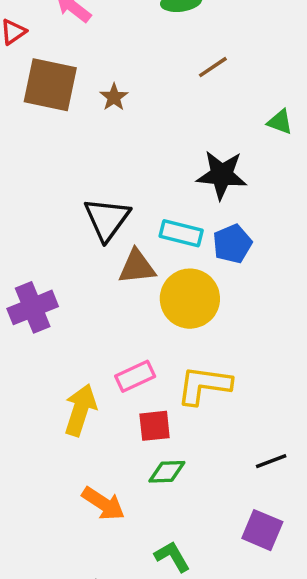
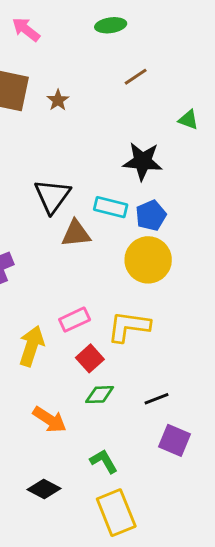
yellow circle: (190, 299) -> (148, 260), moved
red square: (155, 426) -> (90, 358), turned -36
black line: (271, 461) -> (156, 399), moved

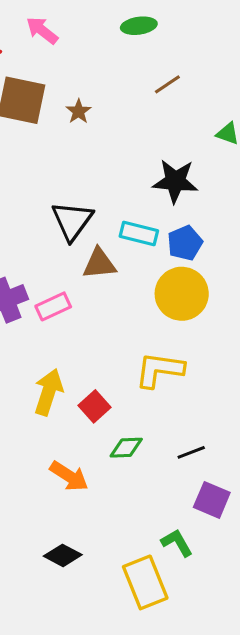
pink rectangle: (75, 320) -> (53, 306), moved
red square: (90, 358) -> (94, 406), moved
green L-shape: (104, 461) -> (177, 543), moved

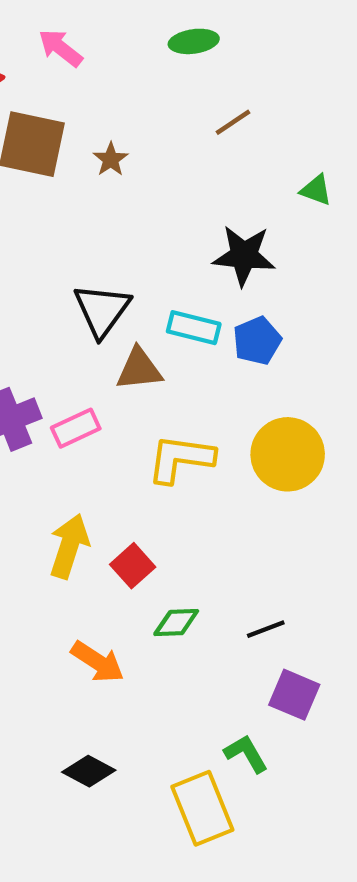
yellow circle: (182, 294) -> (288, 454), moved
yellow L-shape: (159, 370) -> (181, 459), moved

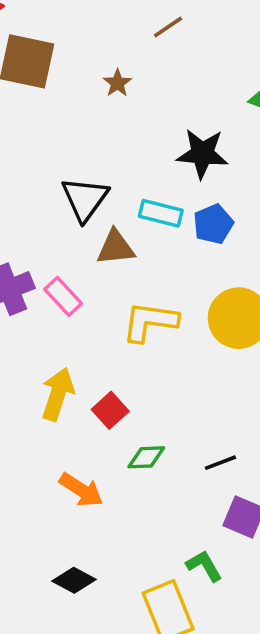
brown line: (233, 122) -> (168, 27), moved
brown star: (111, 159) -> (117, 83), moved
pink rectangle: (76, 428) -> (63, 296), turned 72

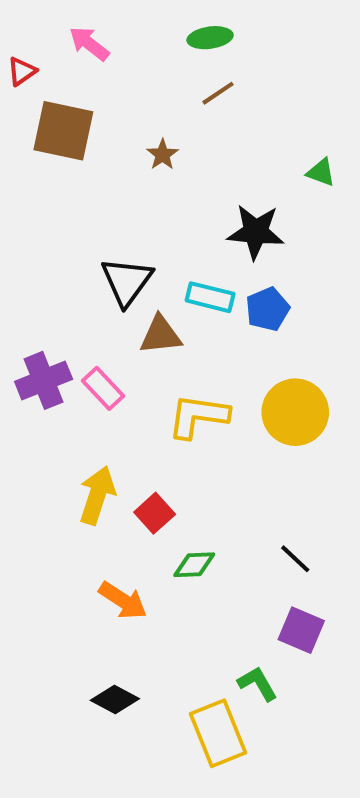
black line: (220, 463) -> (295, 559), moved, turned 64

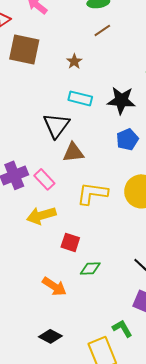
cyan rectangle: (210, 297) -> (80, 98), moved
yellow arrow: (97, 495) -> (41, 215), moved, turned -124
red square: (155, 513) -> (70, 242), turned -30

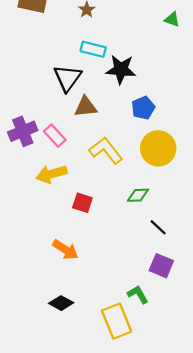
black star: (121, 100) -> (121, 69), moved
blue pentagon: (127, 139) -> (143, 108), moved
yellow L-shape: (92, 193) -> (106, 151), turned 44
green diamond: (90, 268) -> (138, 195), moved

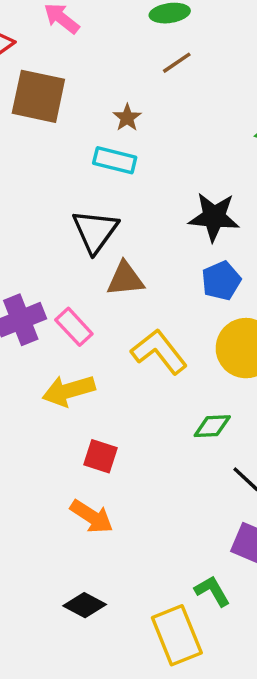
cyan rectangle: (93, 49) -> (115, 160), moved
black star: (121, 69) -> (214, 217), moved
red square: (82, 203) -> (101, 456), moved

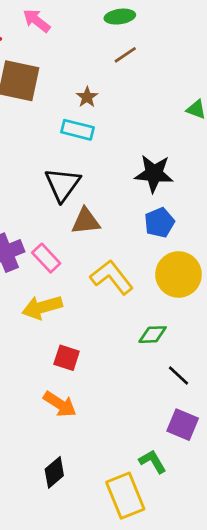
black diamond: (85, 605) -> (54, 472), turned -68

